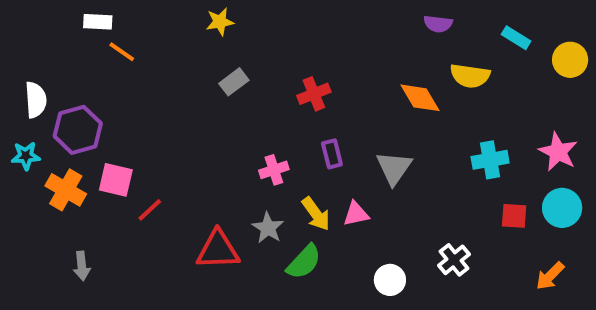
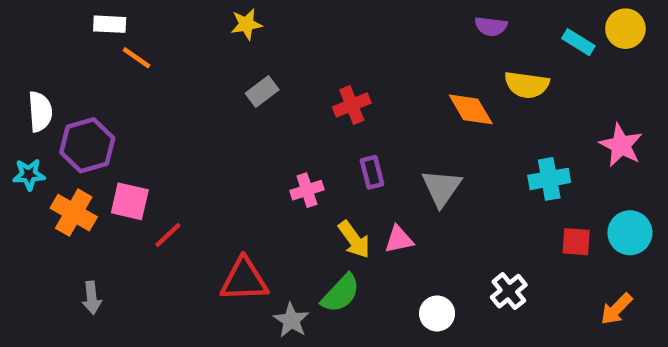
yellow circle: (570, 60) -> (625, 29), moved
pink star: (558, 152) -> (621, 145), moved
gray star: (268, 228) -> (291, 320), moved

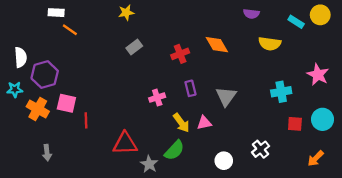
orange diamond: (471, 109) -> (217, 45), moved
red line: (168, 235) -> (86, 120), turned -49

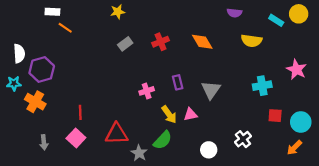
red cross: (180, 54) -> (161, 42), moved
pink square: (66, 103) -> (76, 138), moved, turned 30
cyan circle: (323, 119) -> (301, 122), moved

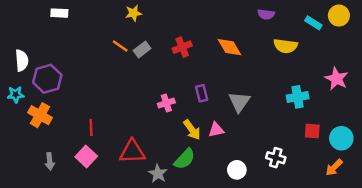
orange line: (65, 28) -> (120, 46), moved
white cross: (243, 139) -> (276, 158), turned -35

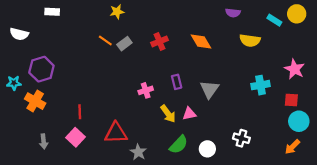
white semicircle: (22, 60) -> (19, 34), moved, turned 108
red square: (312, 131) -> (291, 100), moved
green semicircle: (185, 159) -> (179, 145), moved

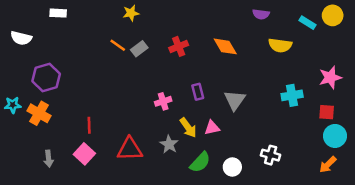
pink star: (295, 69) -> (330, 77), turned 30
cyan star: (14, 83) -> (13, 105), moved
gray star: (138, 152) -> (169, 144), moved

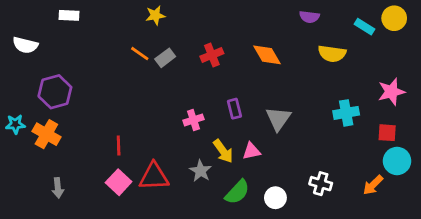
red line: (89, 125) -> (119, 145), moved
pink square: (84, 154) -> (119, 182), moved
orange arrow: (328, 165) -> (373, 185), moved

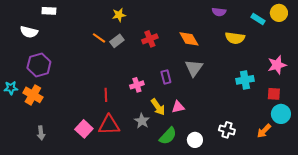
yellow star: (155, 15) -> (119, 15), moved
white semicircle: (25, 45) -> (29, 32), moved
gray triangle: (278, 119) -> (194, 68), moved
red line: (119, 145) -> (106, 95), moved

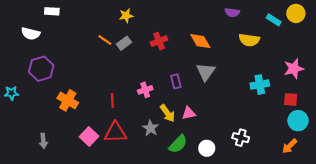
orange cross: (33, 95) -> (68, 100), moved
orange arrow: (264, 131) -> (290, 146), moved

